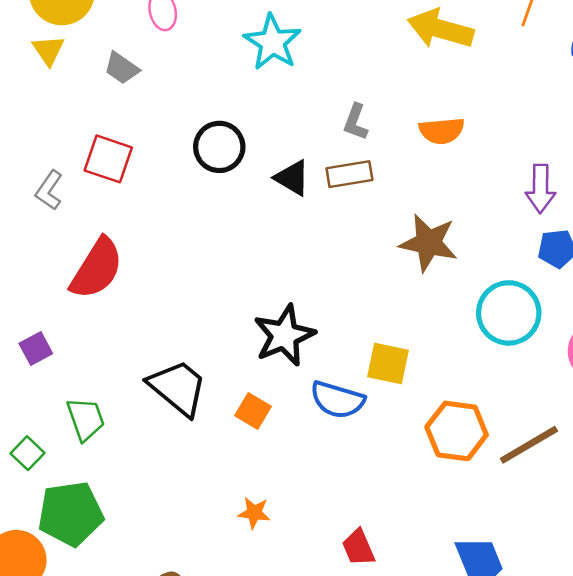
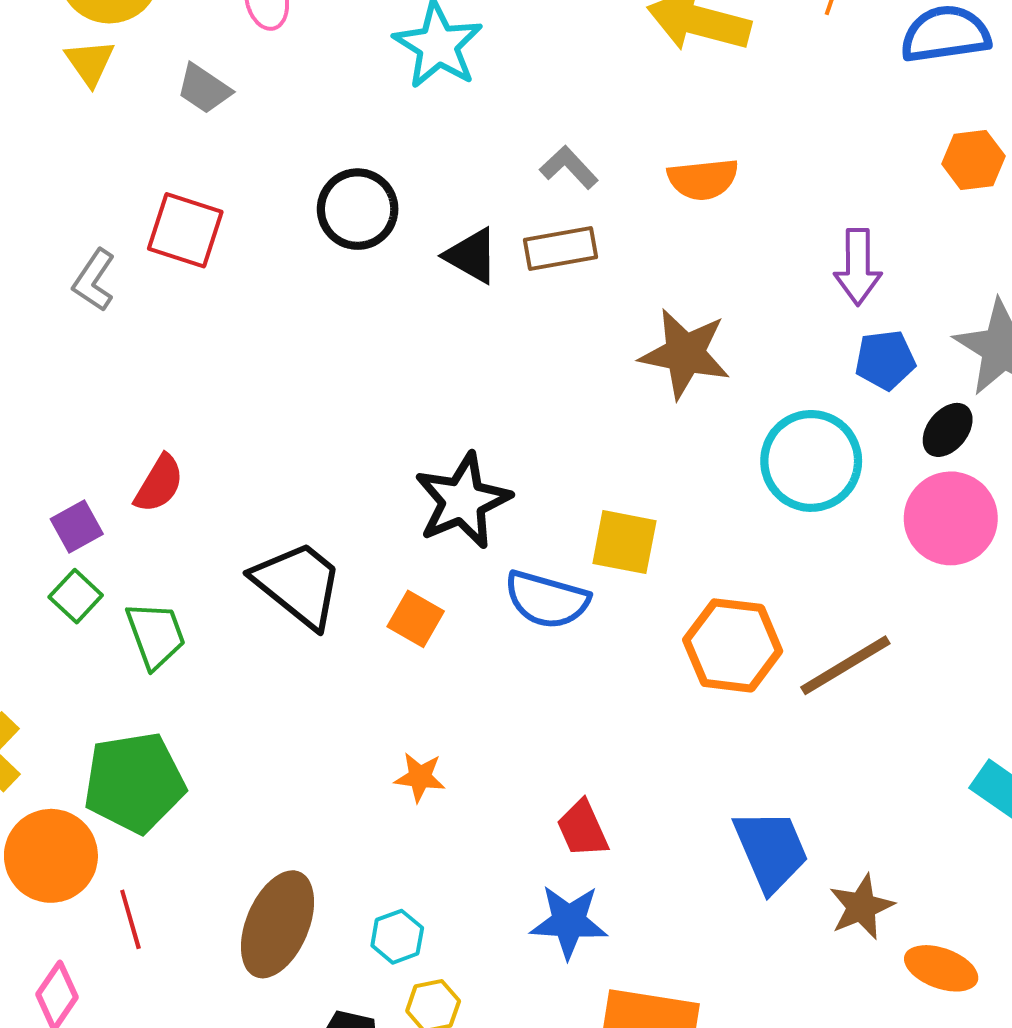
gray L-shape: (356, 122) -> (569, 167), turned 117
red semicircle: (97, 269) -> (159, 484), moved, size x0.6
green square: (27, 453) -> (76, 596), moved

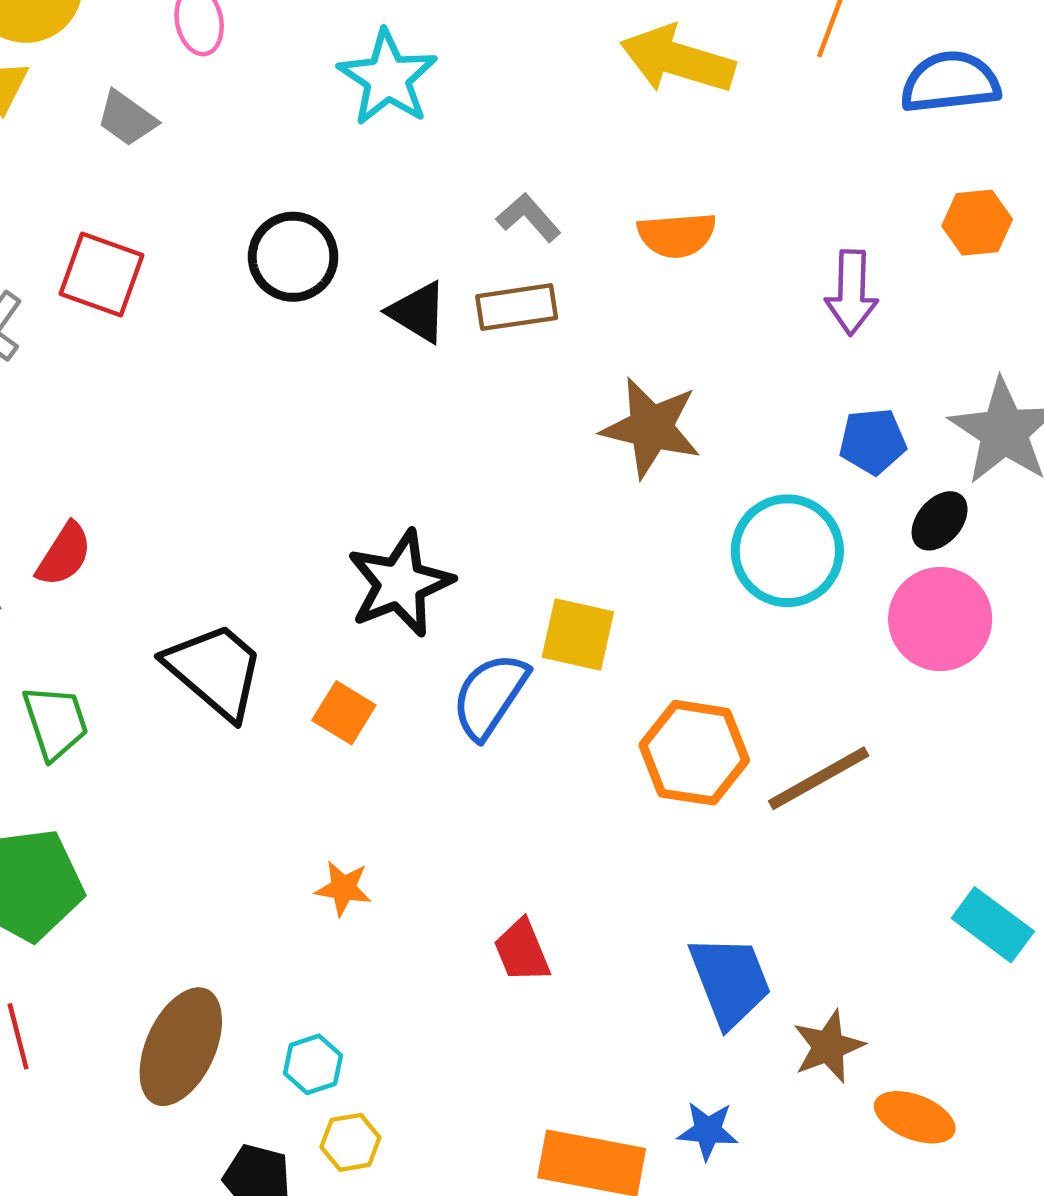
purple arrow: (858, 267) -> (851, 293), moved
blue semicircle: (547, 600) -> (490, 696), turned 106
blue star: (569, 922) -> (708, 1131), moved, size x0.7

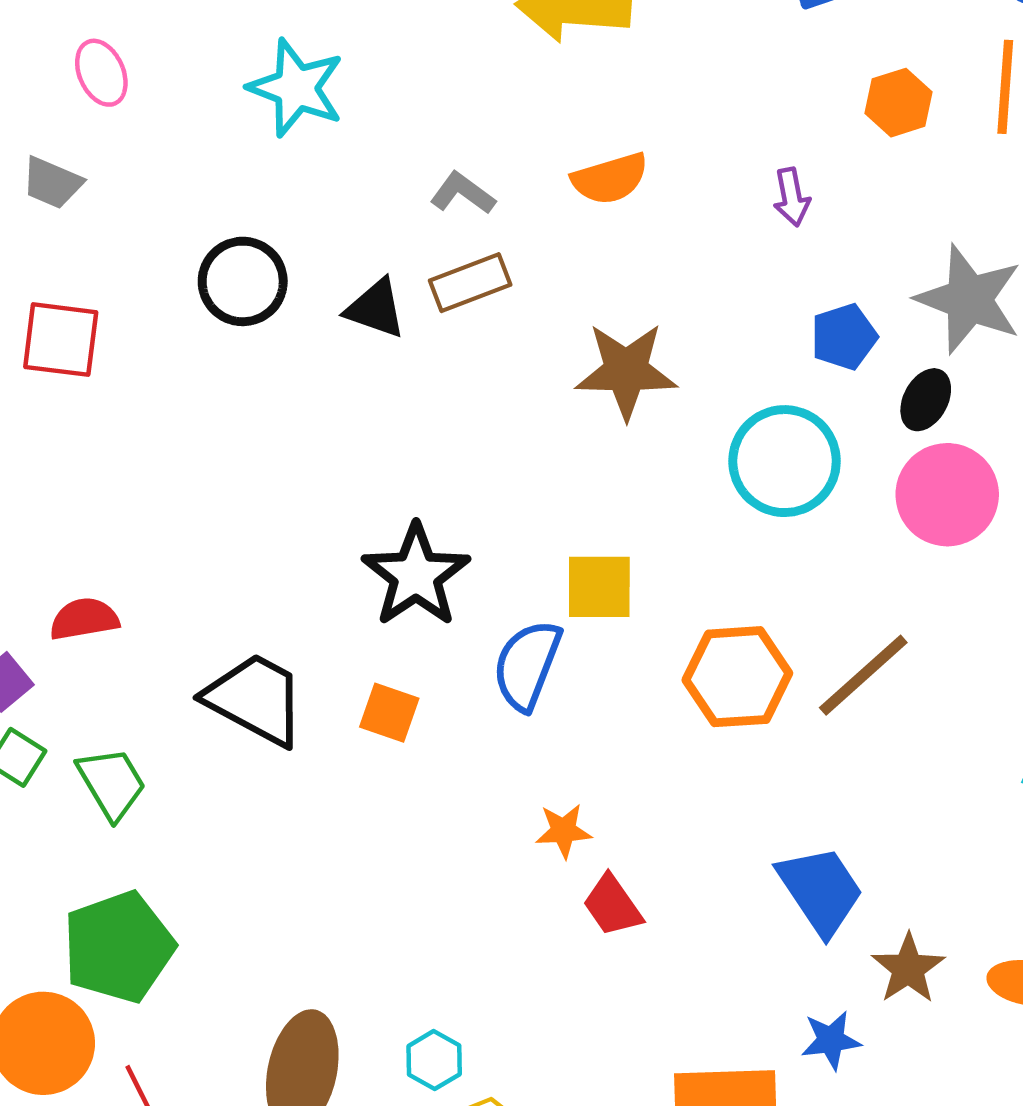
purple arrow: (851, 293) -> (792, 197), size x0.7
red semicircle: (64, 555) -> (84, 619), turned -120
orange star: (343, 888) -> (563, 831), moved
brown star: (828, 1046) -> (908, 968), moved

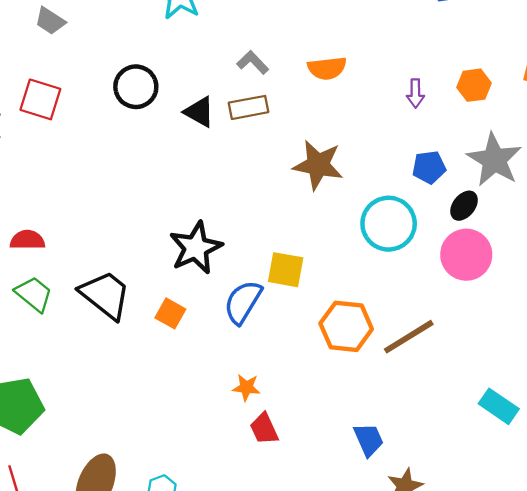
orange hexagon: (899, 103) -> (474, 85), moved
green trapezoid: (111, 783) -> (34, 294), moved, turned -30
blue trapezoid: (821, 890) -> (369, 440), size x0.7

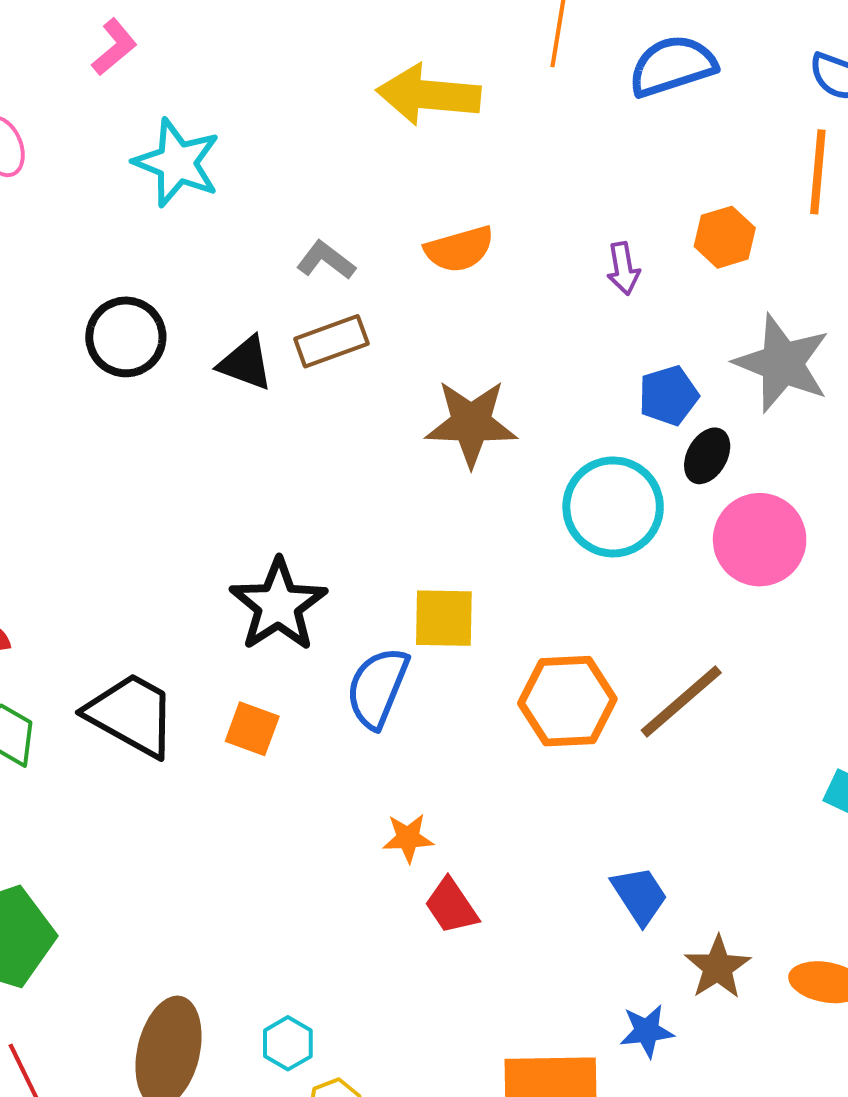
black ellipse: (464, 206) -> (707, 456), moved

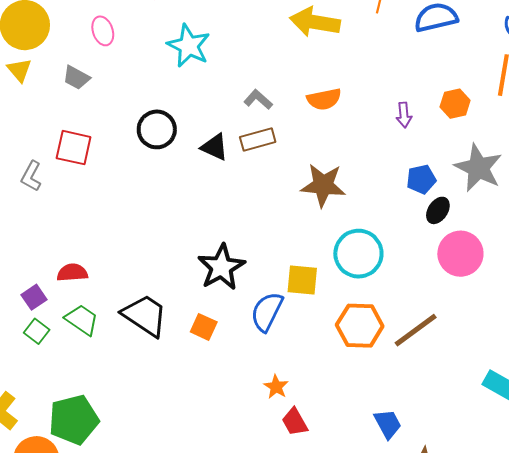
cyan circle: (613, 507) -> (358, 254), moved
orange star: (408, 838) -> (276, 387), turned 30

